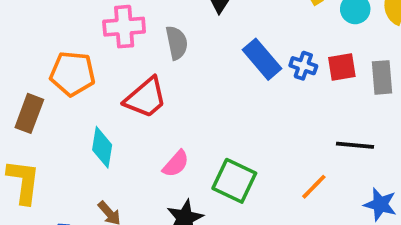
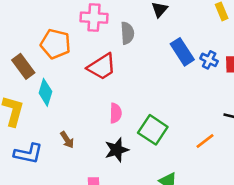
brown rectangle: (29, 113) -> (23, 66), turned -65
cyan diamond: (102, 147) -> (45, 92), moved
pink semicircle: (176, 164) -> (116, 113), turned -48

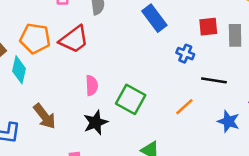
orange pentagon: (55, 44) -> (35, 38), moved
blue cross: (209, 60) -> (185, 54), moved
brown arrow: (67, 140) -> (45, 116), size x1.5

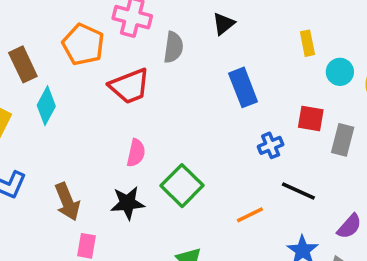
orange pentagon: (35, 38) -> (83, 44), moved
blue cross: (185, 54) -> (271, 145), turned 30
brown arrow: (45, 116) -> (67, 202), moved

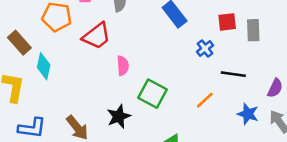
pink semicircle: (136, 153) -> (123, 66), moved

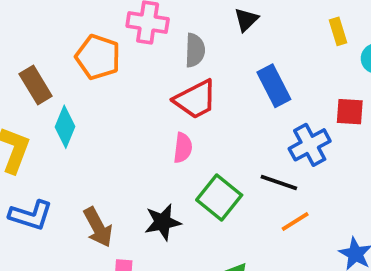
red trapezoid: (97, 36) -> (195, 99), moved
blue cross: (205, 48) -> (310, 145), size x1.5
black line: (233, 74) -> (279, 183), moved

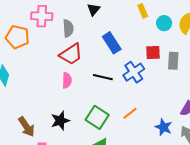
black line: (279, 183) -> (103, 77), moved
green square: (219, 197) -> (97, 117), moved

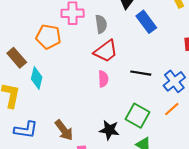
blue rectangle: (112, 43) -> (146, 22), moved
blue cross: (134, 72) -> (174, 81), moved
black star: (60, 121) -> (109, 130), moved, turned 30

